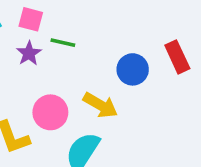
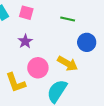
green line: (63, 43) -> (68, 19), moved
purple star: (29, 53) -> (25, 41), moved

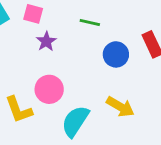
purple star: (25, 41) -> (46, 41), moved
yellow arrow: (68, 64) -> (120, 107), moved

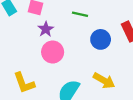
pink circle: (49, 89) -> (53, 52), moved

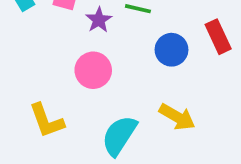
purple star: (46, 29) -> (99, 20), moved

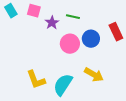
pink circle: (93, 70) -> (70, 44), moved
yellow L-shape: (47, 121) -> (36, 80), moved

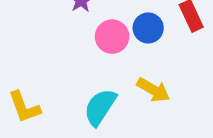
yellow L-shape: (36, 80) -> (24, 107), moved

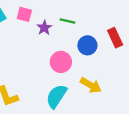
pink circle: (112, 37) -> (61, 62), moved

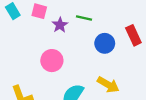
pink circle: (61, 62) -> (52, 61), moved

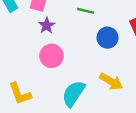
purple star: (60, 25) -> (47, 25), moved

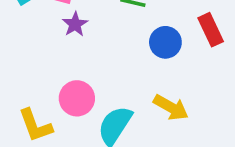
pink circle: (52, 56) -> (77, 98), moved

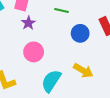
pink circle: (77, 98) -> (34, 52), moved

